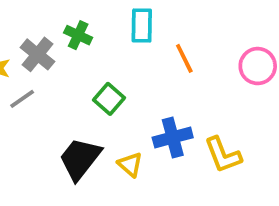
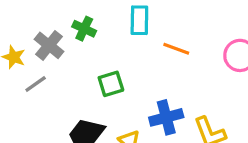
orange line: (184, 58) -> (176, 49), turned -44
green square: (109, 99) -> (111, 84), turned 32

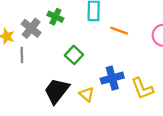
gray line: (36, 84) -> (22, 55), turned -56
green square: (111, 84) -> (74, 55), turned -30

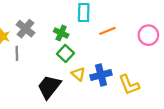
green cross: (55, 17) -> (61, 33), moved
orange line: (119, 31) -> (107, 31), turned -42
yellow triangle: (87, 94) -> (78, 74), moved

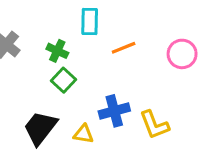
yellow triangle: (78, 74) -> (83, 134), moved, turned -32

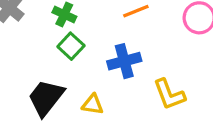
blue cross: (114, 111) -> (124, 61), moved

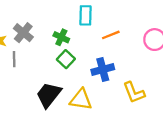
yellow triangle: (93, 104) -> (81, 99), size x1.5

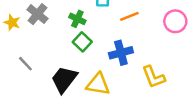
gray line: (14, 59) -> (25, 64), moved, turned -42

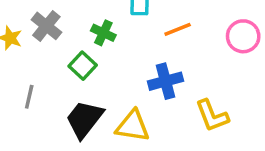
green square: (82, 42) -> (83, 66), moved
gray line: (25, 64) -> (29, 97), turned 56

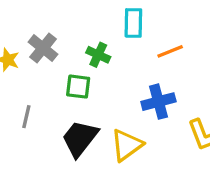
green square: (83, 66) -> (78, 87), turned -36
yellow triangle: (133, 126) -> (127, 145), turned -45

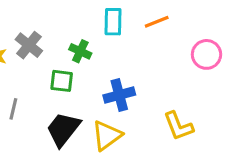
orange line: (170, 51) -> (157, 22), moved
blue cross: (158, 102) -> (119, 95), moved

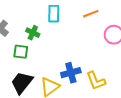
orange line: (157, 22) -> (91, 14), moved
blue cross: (119, 95) -> (71, 73), moved

